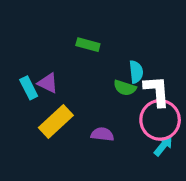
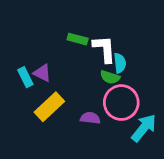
white L-shape: (157, 91) -> (104, 49), moved
pink circle: (160, 120) -> (121, 103), moved
cyan arrow: (163, 146) -> (144, 128), size x1.5

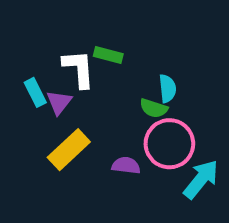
white L-shape: (104, 49) -> (79, 69), moved
purple triangle: (42, 73) -> (59, 102), turned 42
cyan rectangle: (25, 77) -> (35, 92), moved

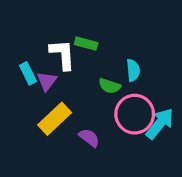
green semicircle: (154, 108) -> (110, 86), moved
purple semicircle: (126, 165) -> (89, 138), moved, turned 30
cyan arrow: (201, 179) -> (160, 124), moved

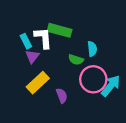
green rectangle: (86, 44) -> (60, 30), size x1.5
cyan rectangle: (28, 73) -> (26, 41), moved
purple semicircle: (89, 138) -> (62, 96), turned 32

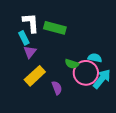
white L-shape: (43, 38) -> (31, 23), moved
cyan semicircle: (92, 49) -> (95, 58), moved, turned -72
green semicircle: (76, 60) -> (72, 64), moved

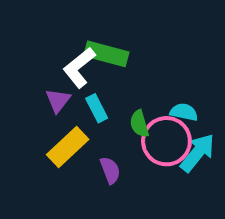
white L-shape: (31, 23) -> (79, 68), moved, turned -125
cyan rectangle: (24, 38) -> (97, 108), moved
green semicircle: (72, 64) -> (139, 124), turned 56

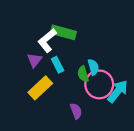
cyan semicircle: (184, 112) -> (93, 67), moved, turned 63
purple semicircle: (110, 170) -> (76, 111), moved

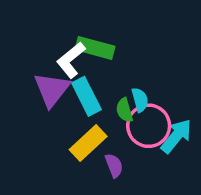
purple triangle: (34, 60) -> (52, 89), size x1.6
cyan rectangle: (58, 65) -> (86, 96), size x1.5
yellow rectangle: (40, 88) -> (88, 143), moved

